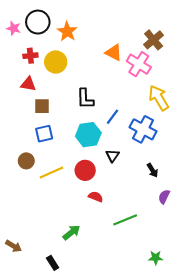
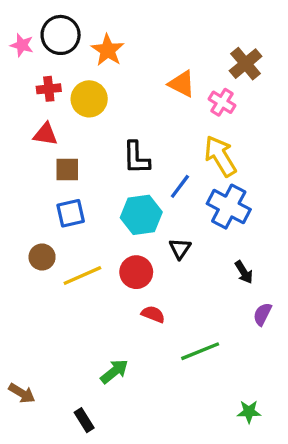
pink cross: (139, 64) -> (222, 102), size x0.7
yellow arrow: (159, 98) -> (220, 156), moved

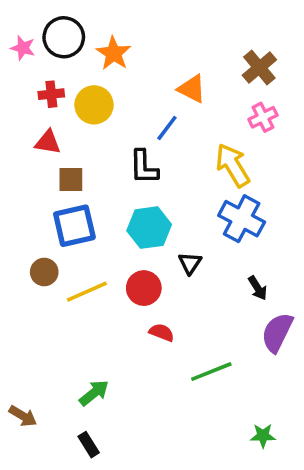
pink cross: (222, 102) -> (263, 117), moved, turned 32
blue line: (180, 186) -> (167, 128), moved
blue square: (71, 213) -> (74, 226), size x1.4
purple semicircle: (262, 314) -> (277, 332), size x1.6
green arrow: (114, 371) -> (94, 393), moved

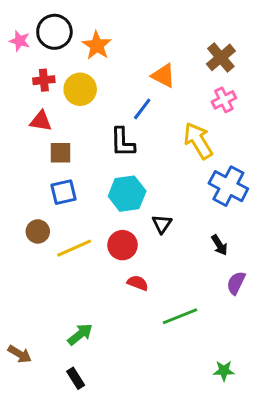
blue cross: (242, 219) -> (228, 186), moved
blue square: (74, 226) -> (64, 192), size x0.7
purple semicircle: (277, 332) -> (236, 283), size x0.7

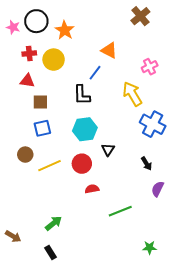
brown cross: (221, 57) -> (140, 16), moved
red semicircle: (138, 283) -> (92, 189), turned -32

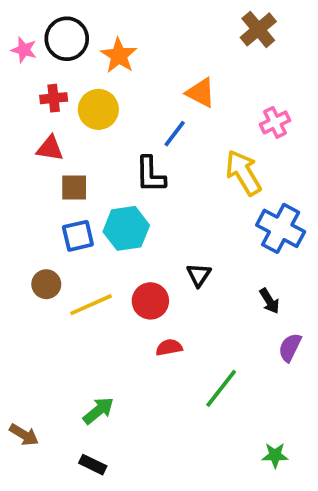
cyan hexagon: (85, 129) -> (126, 228), moved
green line: (120, 211) -> (221, 388), turned -30
black rectangle: (51, 253) -> (93, 465), turned -32

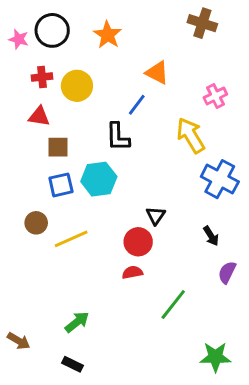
brown cross: (258, 29) -> (202, 23), turned -32
orange star: (119, 55) -> (108, 35), moved
red circle: (150, 301) -> (138, 242), moved
green star: (275, 455) -> (215, 357), size x1.5

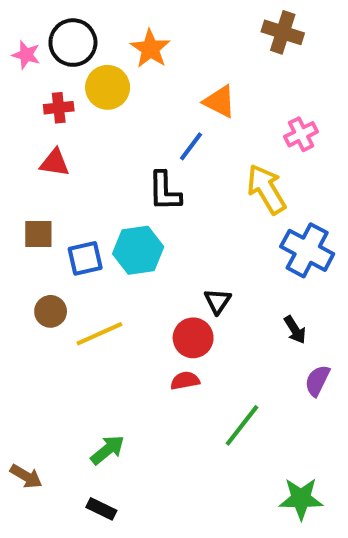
yellow circle: (77, 86) -> (108, 87), moved
brown square: (58, 147) -> (38, 234), moved

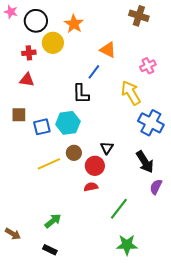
pink star: (26, 55) -> (11, 12), moved
brown circle: (51, 311) -> (74, 153), moved
black arrow: (295, 330) -> (145, 162), size x1.6
green star: (301, 499) -> (127, 245), moved

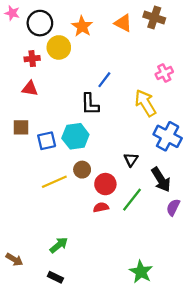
orange triangle: (108, 50) -> (123, 23), moved
black triangle: (107, 148) -> (131, 160), moved
green line: (119, 209) -> (132, 200), moved
green star: (127, 245) -> (141, 272), turned 30

